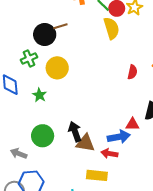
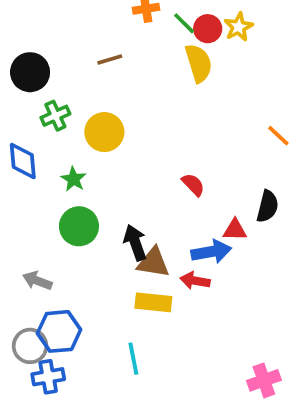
black circle: (45, 34) -> (30, 72), moved
red semicircle: (132, 72) -> (193, 185), moved, turned -56
green circle: (43, 136) -> (79, 226), moved
yellow rectangle: (97, 175) -> (153, 302), moved

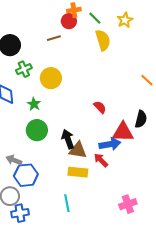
red circle: (208, 29) -> (69, 21), moved
red triangle: (235, 230) -> (123, 132), size x1.6
red arrow: (195, 281) -> (101, 160), turned 35
blue hexagon: (59, 331) -> (26, 175), moved
pink cross: (264, 380) -> (128, 204), moved

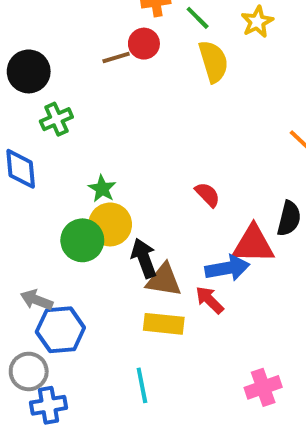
red circle: (69, 21) -> (144, 44), moved
yellow circle: (51, 78) -> (110, 224), moved
green star: (34, 104) -> (102, 189), moved

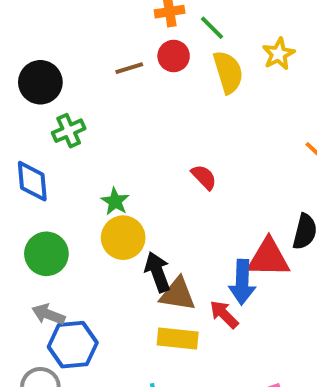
yellow star: (257, 22) -> (279, 54), moved
red circle: (144, 44) -> (174, 56), moved
red semicircle: (207, 195) -> (204, 177), moved
green circle: (82, 240) -> (46, 254), moved
blue arrow: (227, 268) -> (242, 282), turned 102

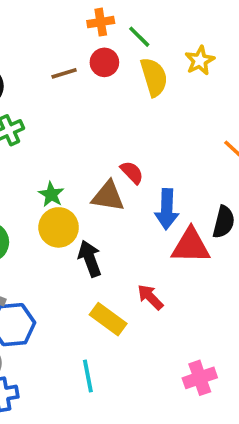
blue arrow: (242, 282) -> (167, 209), moved
brown triangle: (178, 294) -> (108, 196), moved
yellow rectangle: (178, 339) -> (108, 319), turned 30

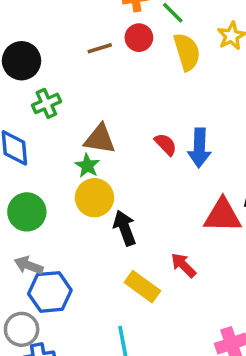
brown triangle: (108, 196) -> (100, 139), moved
blue arrow: (167, 209) -> (199, 148), moved

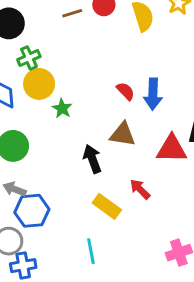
brown triangle: (100, 139) -> (123, 134), moved
yellow circle: (94, 198) -> (39, 84), moved

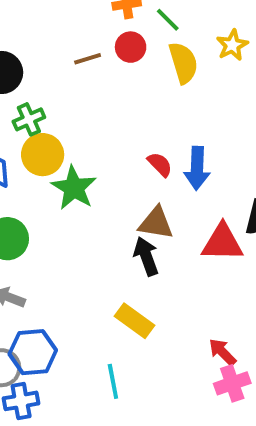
green star: (62, 108) -> (74, 188), size x1.6
black arrow: (92, 159) -> (146, 256), moved
red arrow: (140, 189) -> (222, 352), moved
blue hexagon: (32, 211) -> (33, 352), moved

